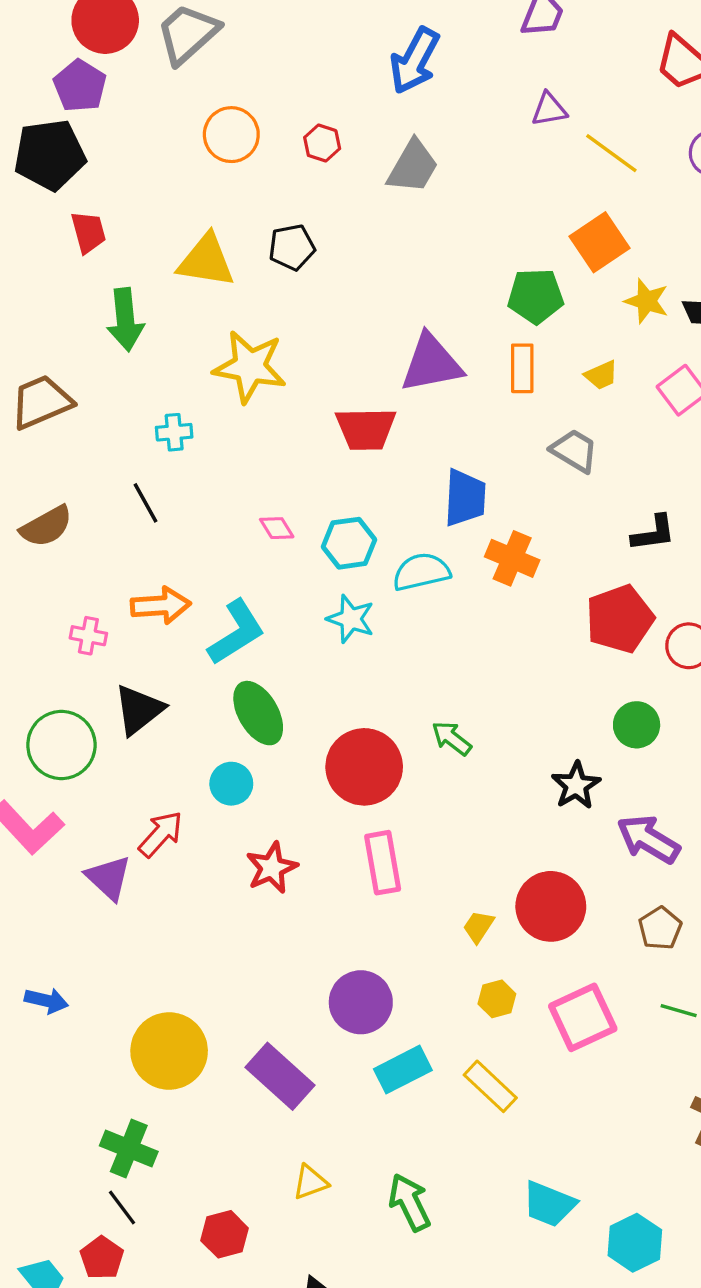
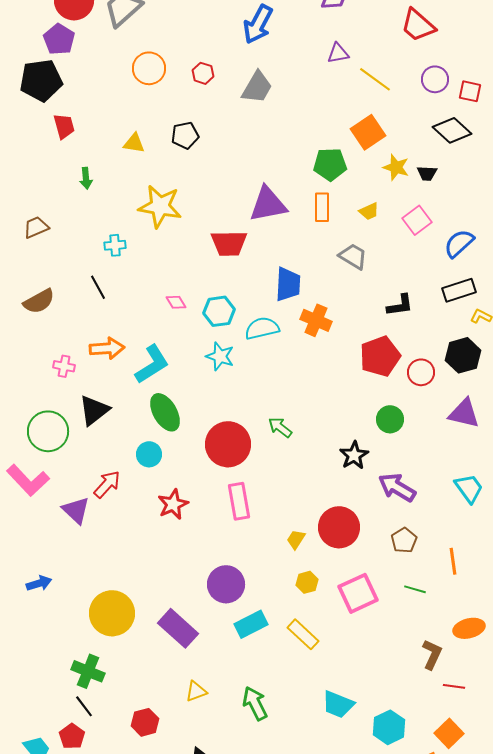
yellow triangle: (206, 261) -> (134, 143), size x0.6
green arrow: (125, 320) -> (86, 178), size x0.6
brown trapezoid: (41, 402) -> (36, 227), size x0.7
blue arrow: (46, 1001) -> (39, 583), turned -30

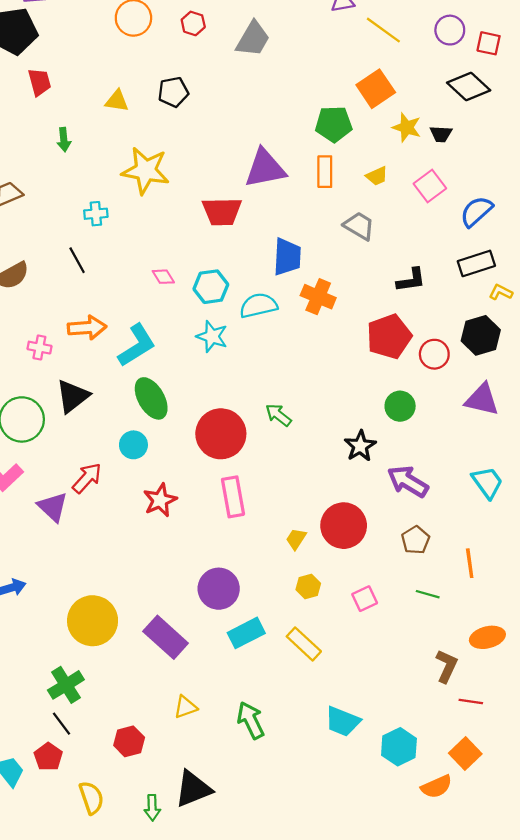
pink square: (358, 593) -> (365, 599), size x0.6
green cross: (88, 671) -> (66, 685), turned 36

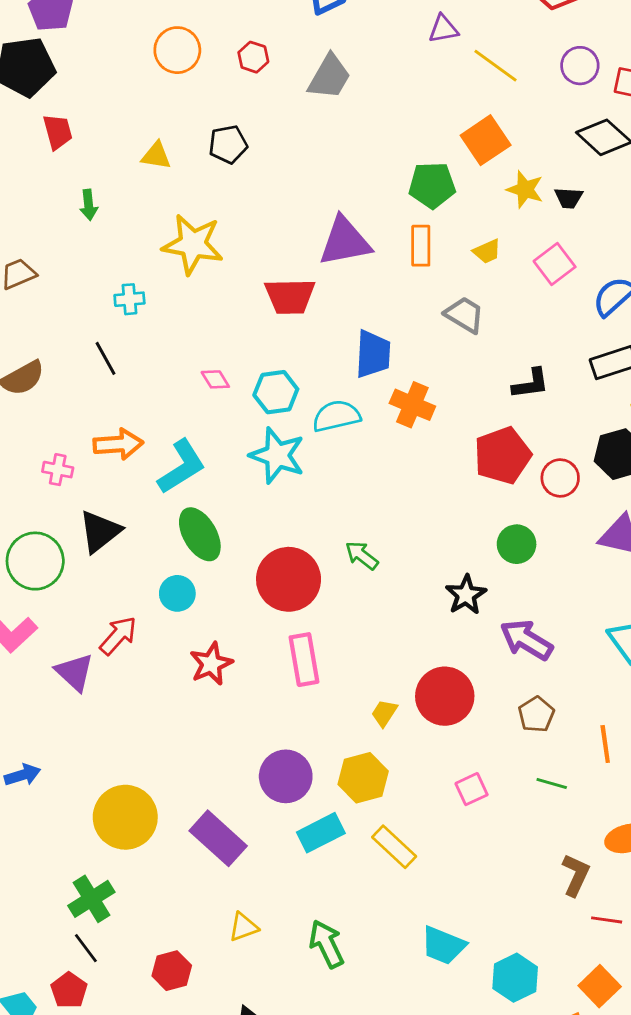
cyan star: (212, 336) -> (277, 455), size x1.4
yellow hexagon: (308, 586) -> (363, 778), moved, size x1.6

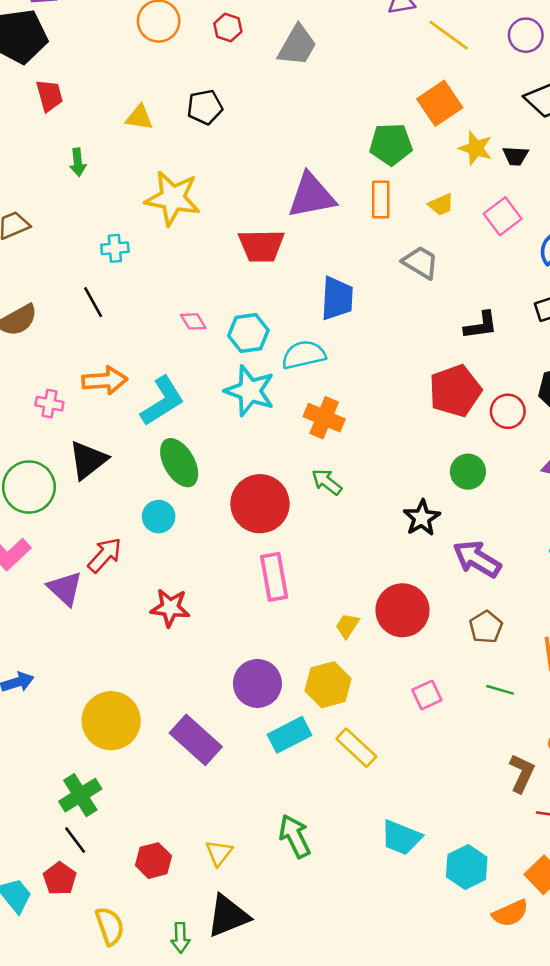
orange cross: (412, 405) -> (324, 418), moved
red star: (211, 664) -> (170, 608), moved, turned 30
yellow triangle: (243, 927) -> (219, 853), moved, turned -32

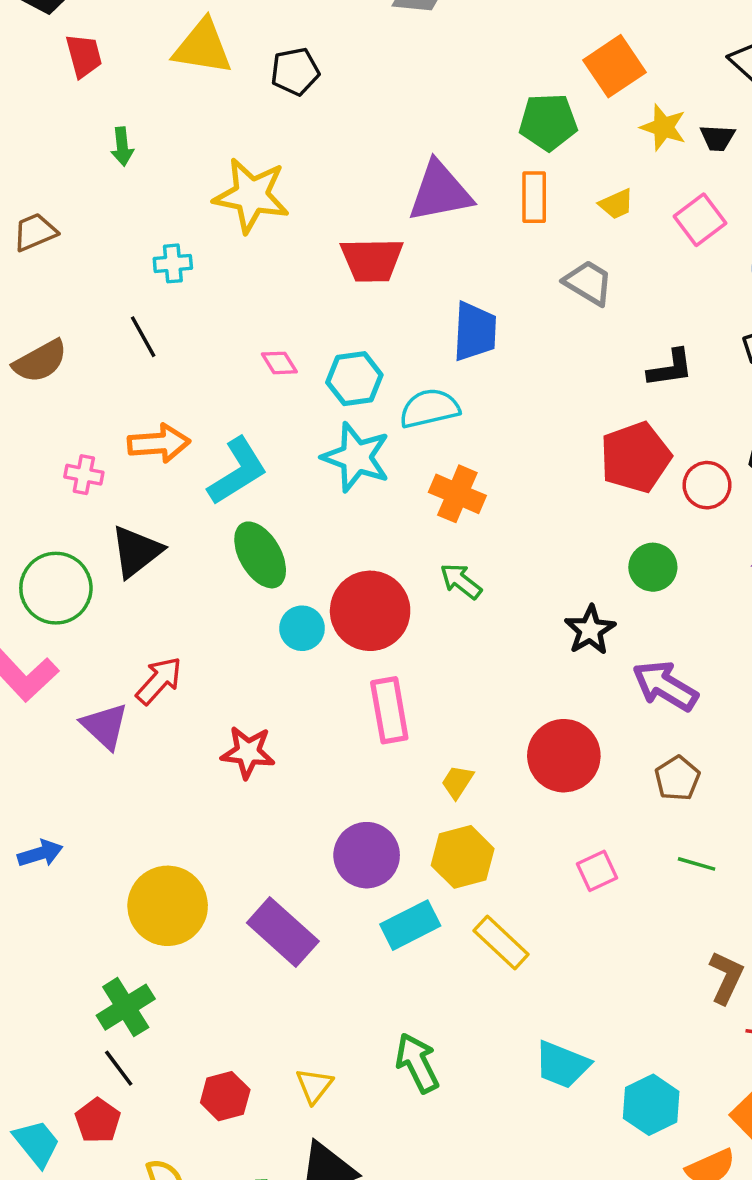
yellow triangle: (139, 117) -> (203, 47), moved, size x1.6
cyan circle: (159, 517) -> (302, 628), moved
yellow trapezoid: (347, 626) -> (457, 782), moved

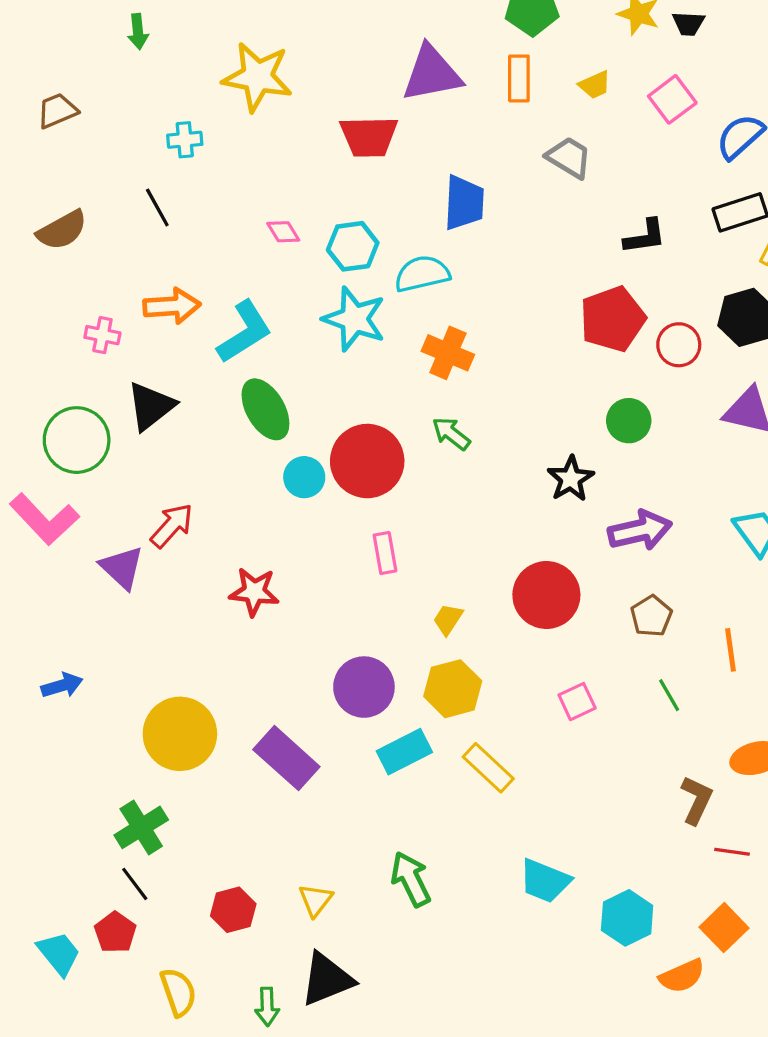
purple arrow: (665, 686) -> (640, 530), turned 136
pink rectangle: (389, 710) -> (385, 553), size x0.7
green line: (697, 864) -> (669, 695), turned 44

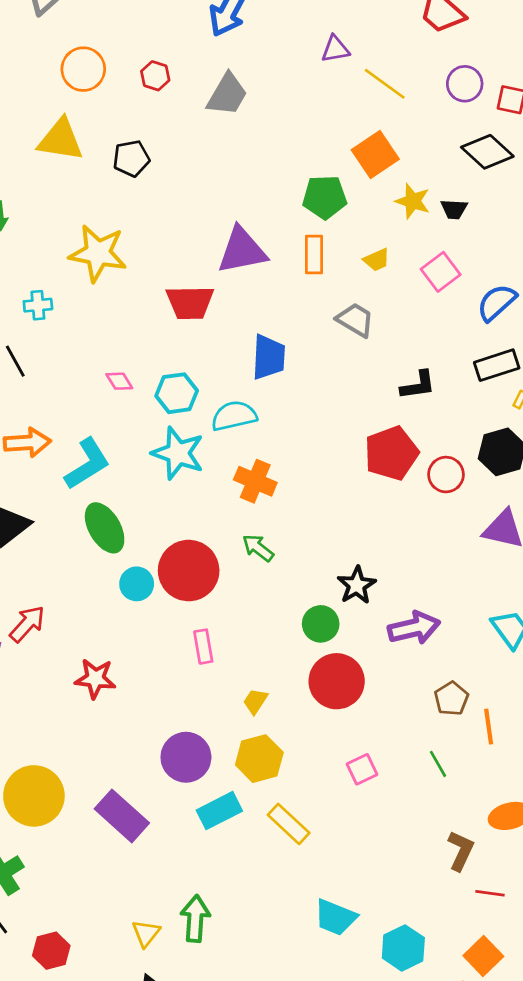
green circle: (629, 421) -> (321, 624), moved
brown pentagon: (651, 616) -> (451, 699), moved
green arrow: (411, 879) -> (195, 919), moved, turned 30
red hexagon: (233, 910) -> (51, 951), moved

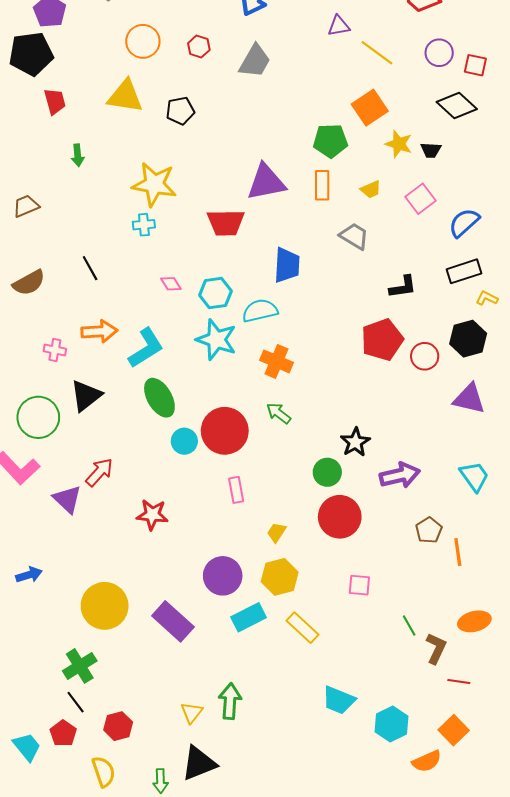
cyan cross: (38, 305) -> (144, 225), moved
green line: (438, 764) -> (409, 626), moved
pink square: (362, 769) -> (359, 585), turned 30

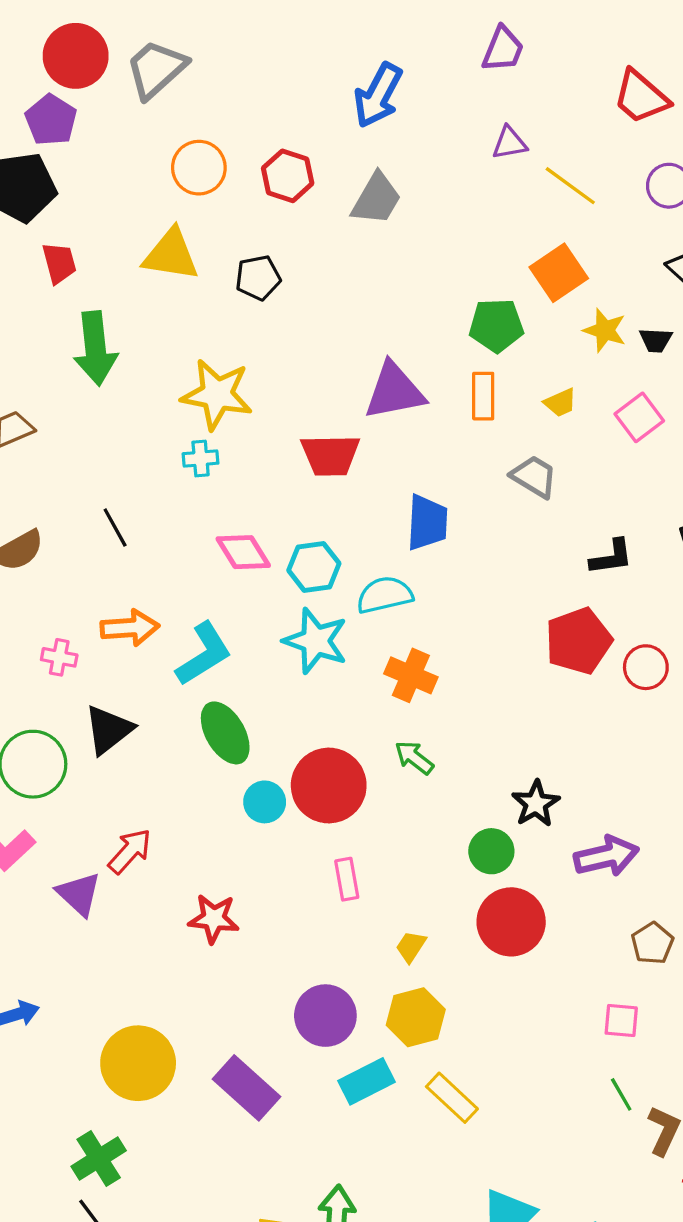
red hexagon: (199, 47) -> (288, 176), size x1.4
green arrow: (78, 155) -> (95, 348), size x2.0
pink diamond: (171, 284) -> (243, 552), size x1.6
pink square: (359, 585) -> (621, 1020), moved

